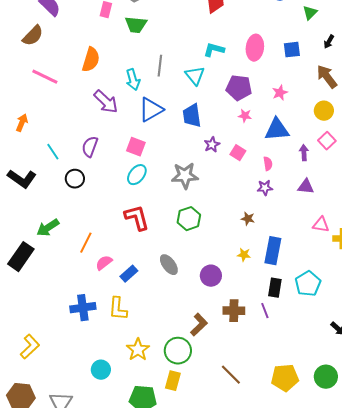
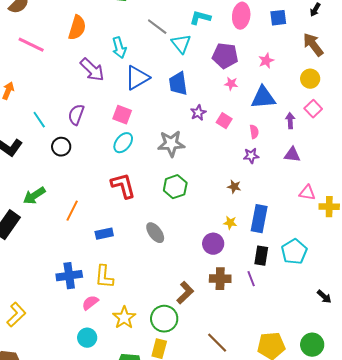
gray line: (160, 66) -> (157, 27), moved, turned -60
pink semicircle: (104, 263) -> (90, 303), moved
blue rectangle: (129, 274) -> (104, 234), moved, turned 30
purple circle: (211, 276) -> (213, 244), moved

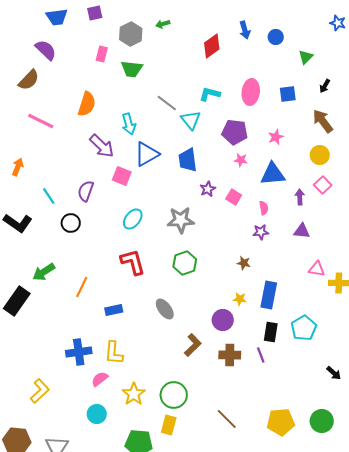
pink square: (122, 115) -> (122, 176), moved
brown L-shape: (185, 293) -> (193, 345), moved
yellow L-shape: (16, 315) -> (40, 391), moved

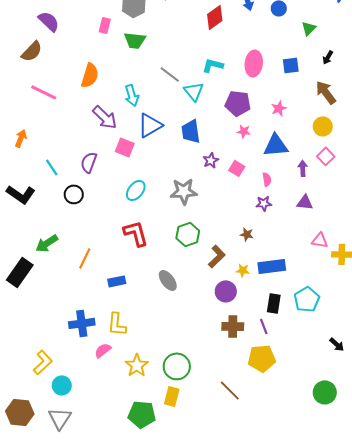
blue rectangle: (269, 295) -> (272, 266), turned 72
brown L-shape: (193, 345) -> (217, 256), moved
cyan circle: (97, 414) -> (62, 385), moved
yellow pentagon: (281, 422) -> (262, 358), moved

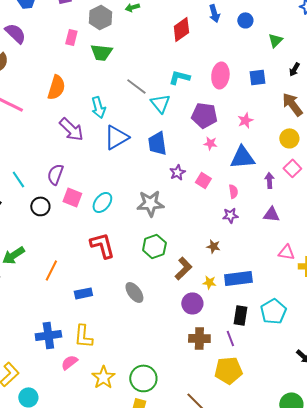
pink square: (125, 147) -> (72, 197), moved

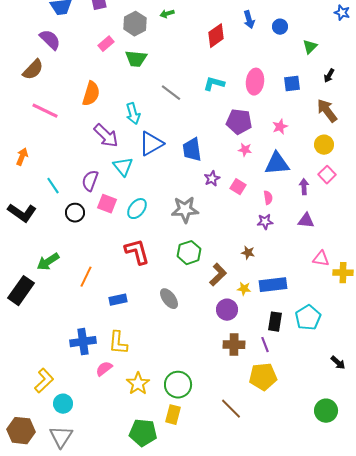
pink rectangle: (71, 37) -> (106, 44), turned 35
cyan triangle: (160, 103) -> (123, 167), moved

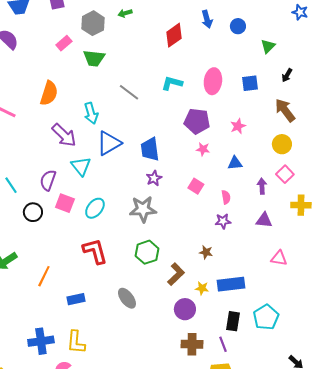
blue triangle: (277, 164) -> (235, 163), size x0.6
purple star: (212, 179) -> (154, 178), moved
yellow cross: (343, 273) -> (301, 205), moved

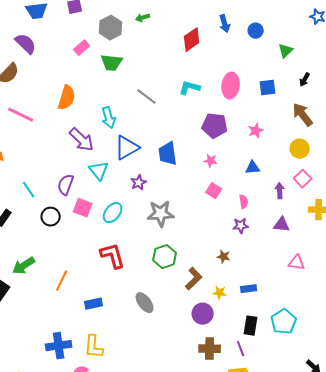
pink star: (203, 149) -> (211, 161), moved
purple star: (154, 178) -> (139, 183), moved
blue rectangle: (231, 284) -> (249, 289), size x0.6

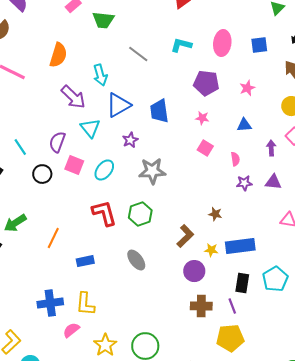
purple star: (241, 226) -> (244, 183), moved
green hexagon: (165, 257) -> (140, 214), moved
blue rectangle: (249, 289) -> (240, 246), size x1.8

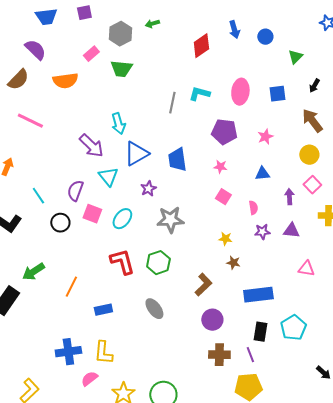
gray line: (138, 54) -> (172, 103), moved, turned 65
orange semicircle: (58, 55) -> (65, 81), moved, turned 65
yellow star: (211, 250) -> (225, 239), moved

